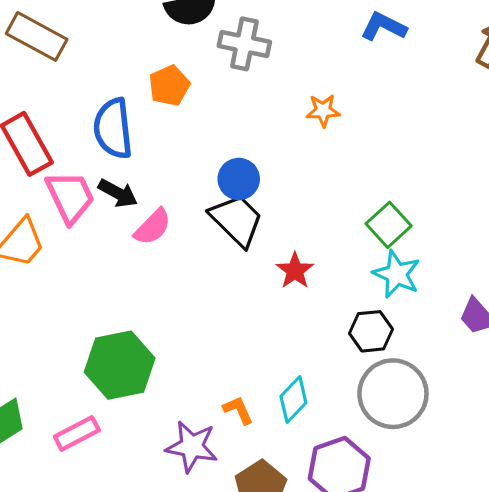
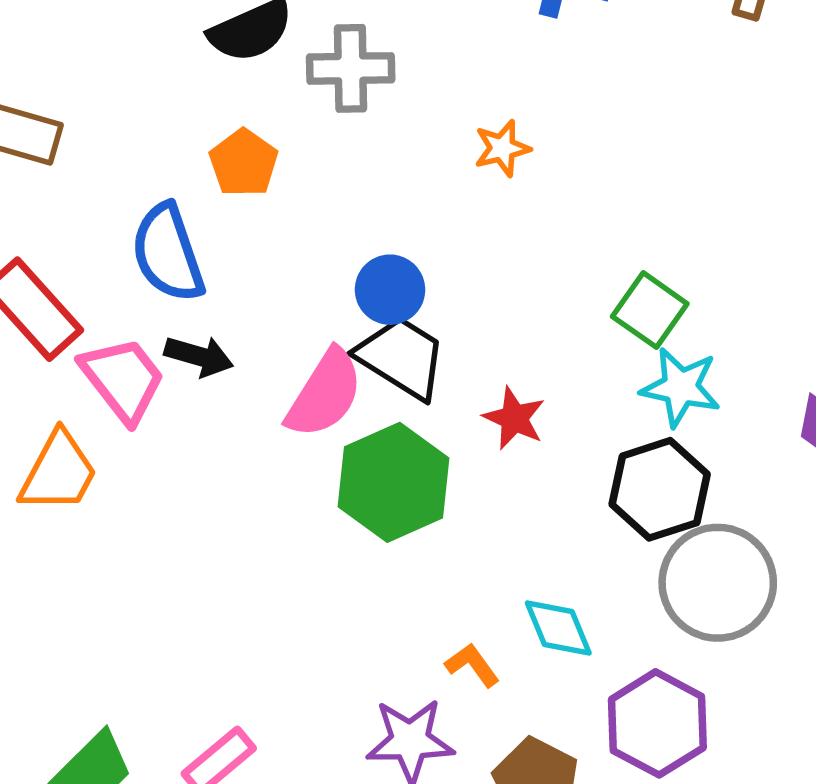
pink semicircle: (153, 227) -> (325, 394), moved, size x1.4
black hexagon: (371, 331) -> (660, 489), size x1.4
green hexagon: (120, 365) -> (394, 482), moved
cyan diamond: (293, 399) -> (558, 628), turned -54

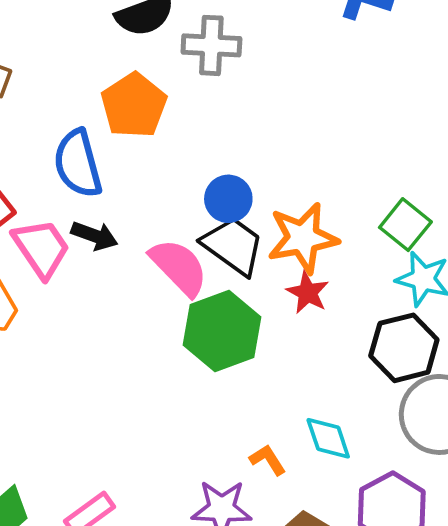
orange star: (502, 148) -> (303, 238), moved, size x1.8
orange pentagon: (244, 163) -> (134, 105), size x1.4
pink semicircle: (325, 394) -> (179, 267), turned -80

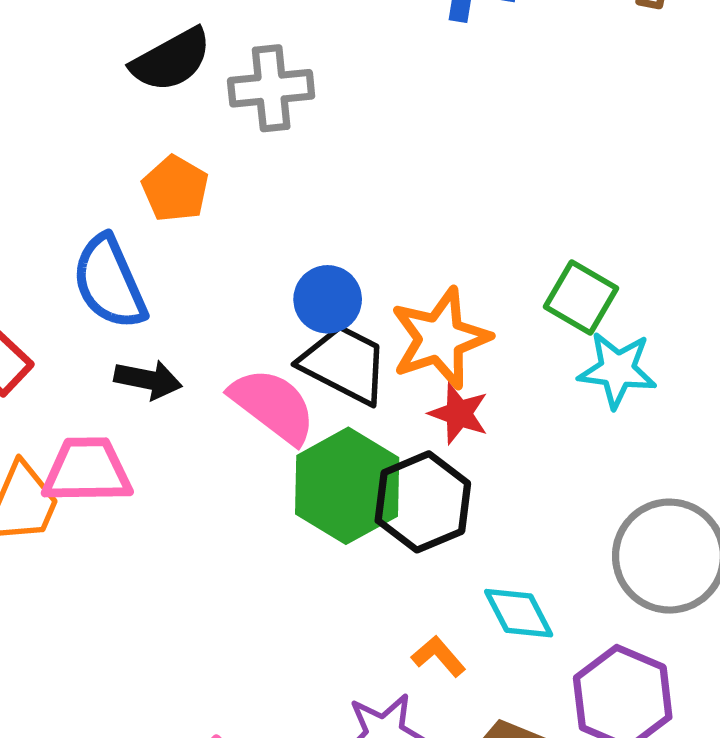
orange pentagon: (134, 105) -> (175, 189), size x0.7
pink trapezoid: (41, 248) -> (87, 470), moved, turned -48
black hexagon: (404, 348) -> (423, 502), moved

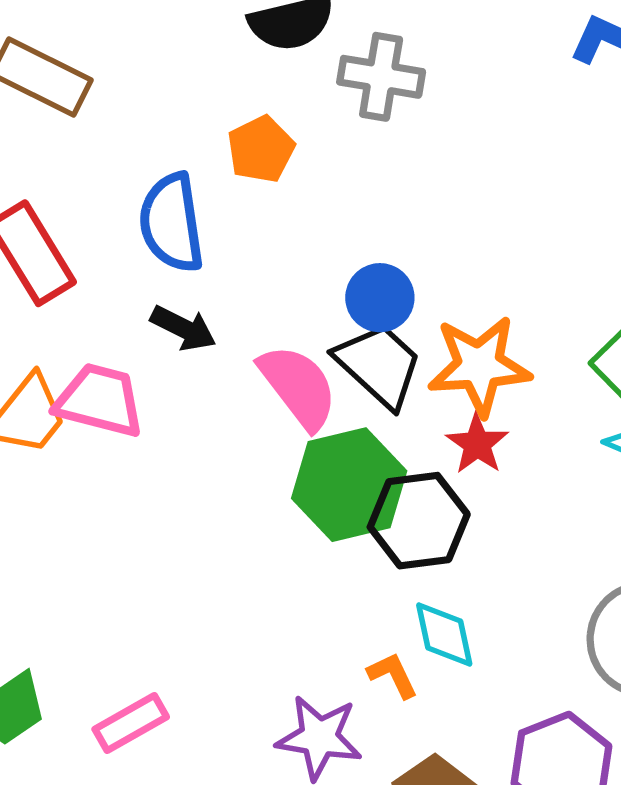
cyan diamond: (519, 613) -> (444, 634), moved

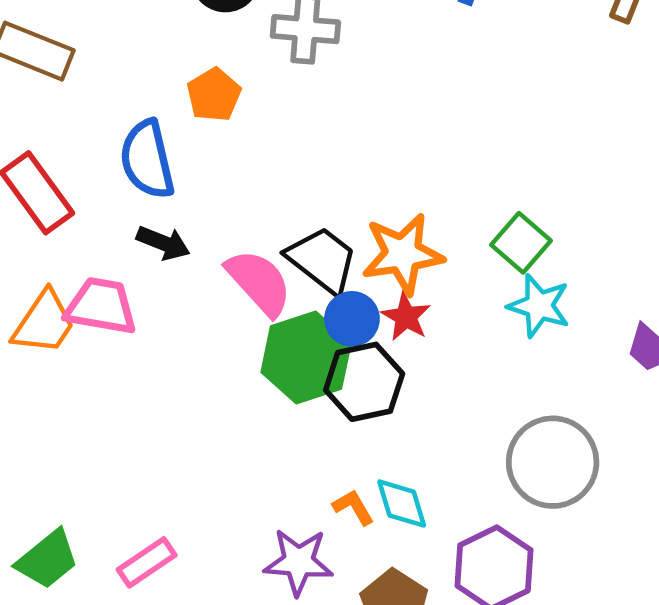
blue circle: (380, 298) -> (352, 319), moved
cyan diamond: (444, 634) -> (402, 504), moved

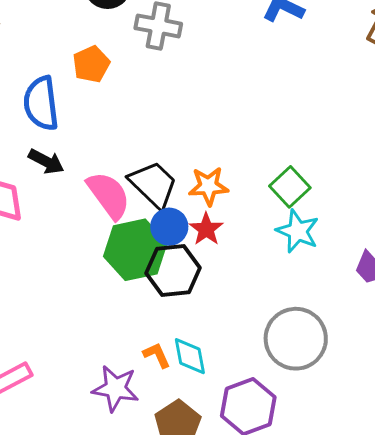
orange star: (403, 254) -> (208, 186), size x0.7

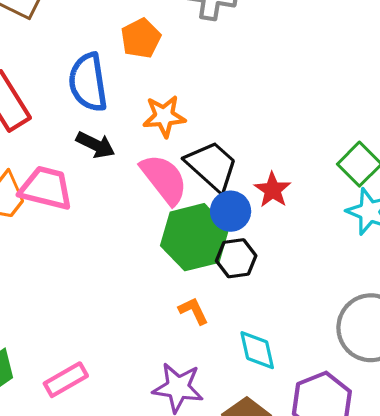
orange star: (208, 186) -> (164, 116), moved
red star: (206, 229) -> (273, 190), moved
black hexagon: (173, 270) -> (236, 258), size x0.7
orange L-shape: (157, 355) -> (193, 311), moved

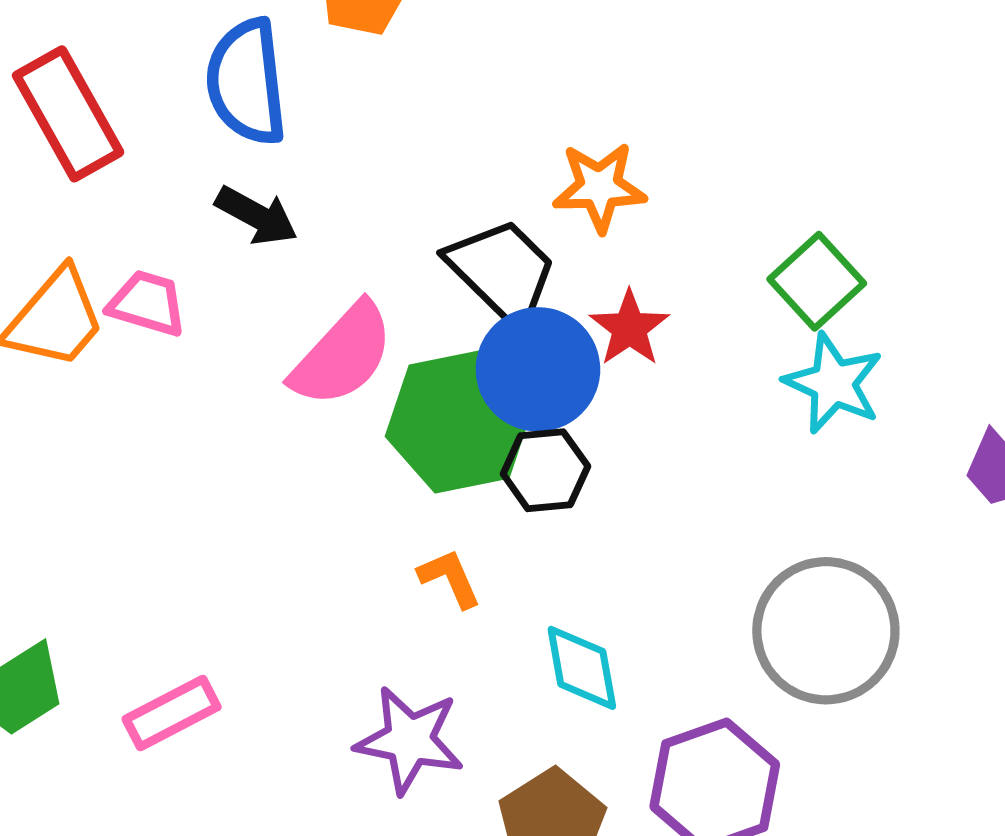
orange star: (164, 116) -> (599, 187), moved
pink semicircle: (164, 179) -> (342, 355), moved, turned 78
pink trapezoid: (46, 188) -> (147, 303), size x0.7
blue circle: (231, 211) -> (538, 369), size x1.4

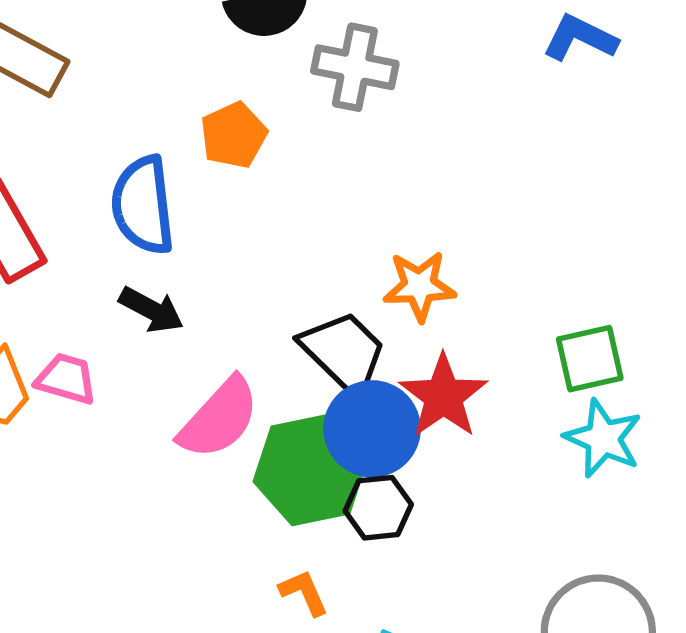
green square: (817, 281) -> (590, 359), turned 30
red star: (629, 328) -> (443, 396), size x1.4

